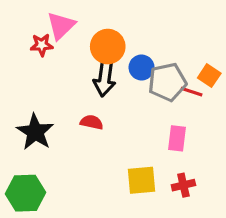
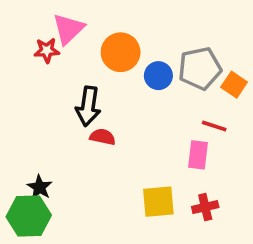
black arrow: (104, 79) -> (88, 106), moved
gray pentagon: (167, 82) -> (200, 68), moved
red line: (191, 92) -> (214, 126), moved
black star: (35, 132) -> (40, 187), moved, size x0.6

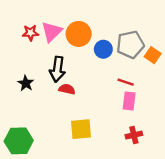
pink triangle: (68, 29) -> (52, 32), moved
red line: (214, 126) -> (126, 82), moved
black star: (40, 187) -> (26, 83), moved
yellow square: (158, 202) -> (81, 129), moved

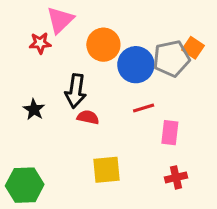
pink triangle: (52, 32) -> (60, 20), moved
blue circle: (103, 49) -> (136, 65), size x1.5
orange square: (153, 55) -> (193, 48), moved
red line: (126, 82) -> (144, 108), moved, turned -35

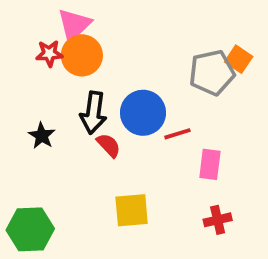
orange circle: (103, 45) -> (82, 55), moved
blue circle: (136, 65) -> (143, 113), moved
red semicircle: (88, 117) -> (109, 145), turned 35

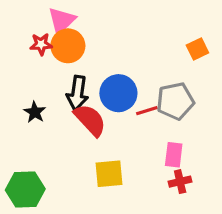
orange square: (239, 59) -> (197, 49), turned 30
gray pentagon: (212, 73) -> (175, 101), moved
red semicircle: (109, 145) -> (90, 120), size x1.6
pink rectangle: (210, 164) -> (174, 155), moved

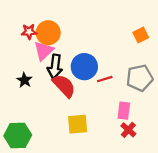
pink triangle: (62, 21) -> (44, 51), moved
gray pentagon: (175, 101) -> (140, 78), moved
red cross: (180, 182) -> (128, 130), turned -35

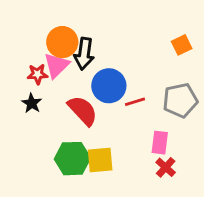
red star: (29, 32) -> (38, 74), moved
black arrow: (55, 67) -> (84, 54), moved
green hexagon: (18, 135) -> (72, 159), moved

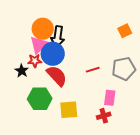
red star: (38, 74) -> (35, 61), moved
blue circle: (109, 86) -> (53, 54), moved
green hexagon: (72, 159) -> (40, 99), moved
red cross: (166, 167) -> (104, 116), moved, turned 32

